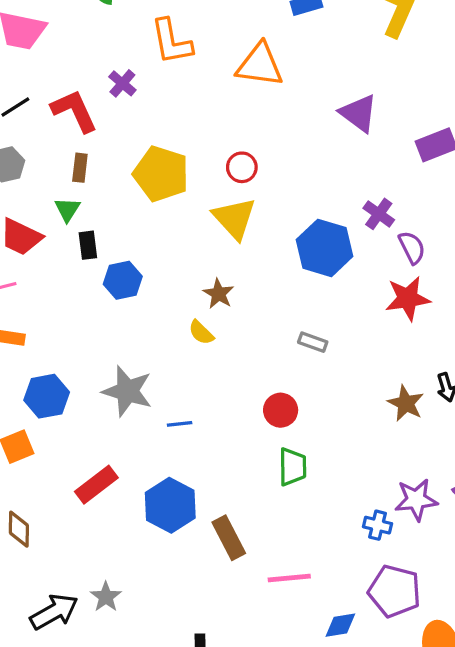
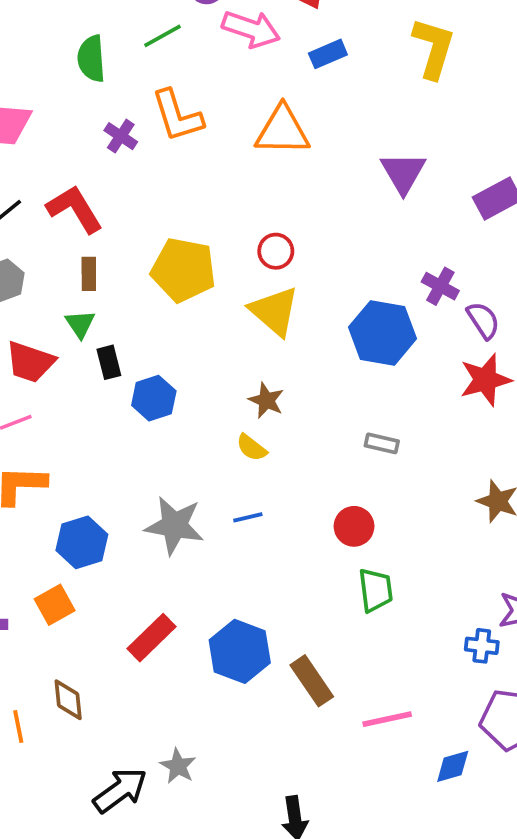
purple cross: (122, 83) -> (121, 136), moved
purple triangle: (359, 113) -> (403, 173), turned 30
blue line: (180, 424) -> (248, 517), moved

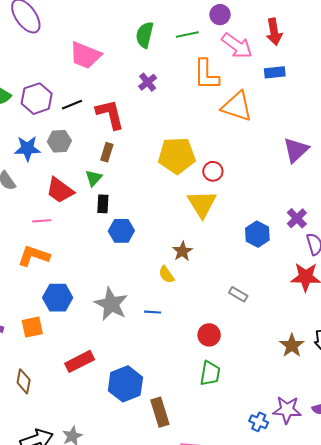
orange L-shape: (177, 116) -> (206, 74), moved
yellow pentagon: (184, 270) -> (177, 156), moved, turned -30
blue hexagon: (383, 333) -> (257, 234), size x0.7

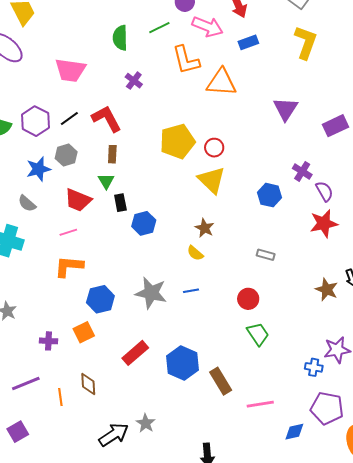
green trapezoid: (210, 373) -> (258, 334), turned -30

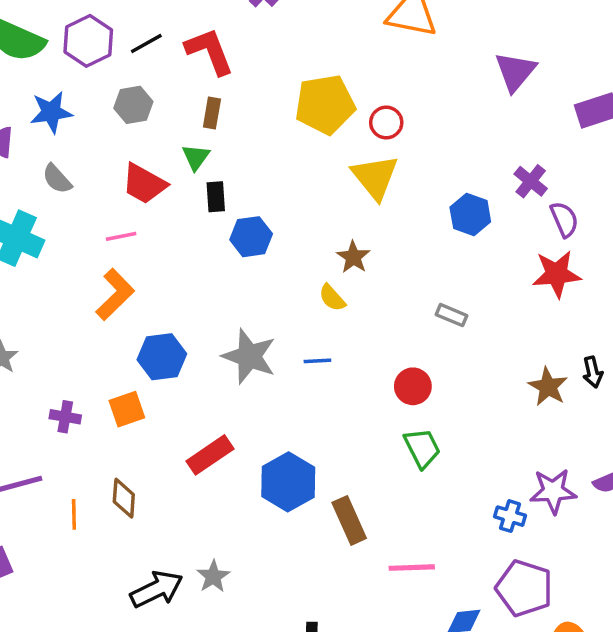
blue star: (38, 169) -> (51, 112), moved
orange L-shape: (69, 266) -> (115, 294), turned 124

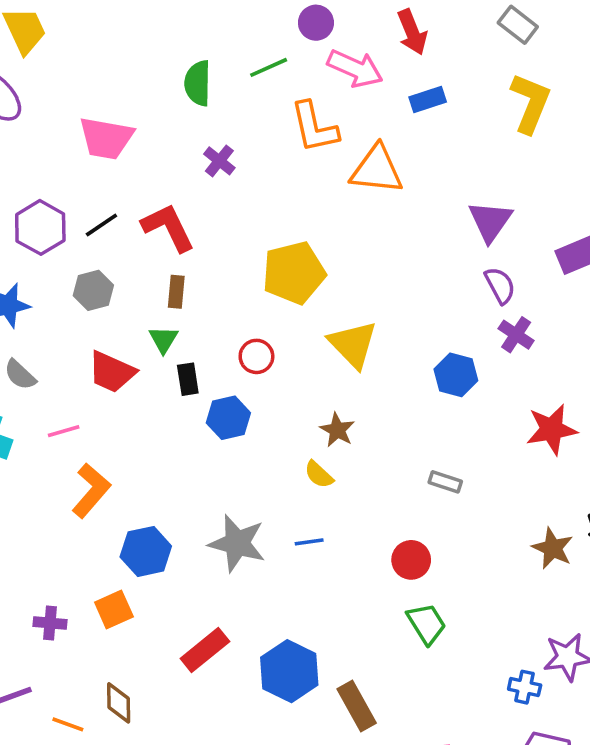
red circle: (386, 123) -> (256, 356), moved
purple semicircle: (564, 219) -> (500, 285), moved
pink line: (121, 236) -> (64, 431), moved
orange line: (74, 514) -> (68, 724), turned -64

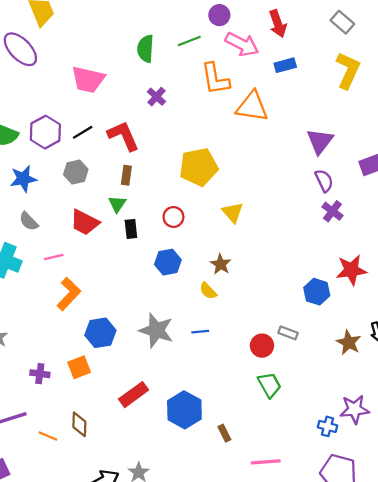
yellow triangle: (353, 344) -> (233, 212), size x0.7
blue hexagon: (456, 375) -> (317, 292), moved
blue hexagon: (228, 418) -> (168, 262), moved
gray rectangle: (445, 482) -> (288, 333), moved
brown rectangle: (357, 706) -> (224, 433), size x0.6

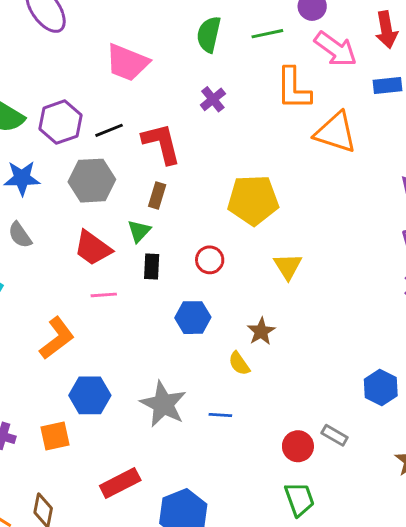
gray hexagon: (76, 172) -> (92, 181), size x1.4
pink line: (54, 257) -> (104, 295), moved

